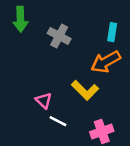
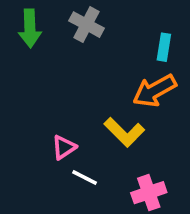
gray cross: (59, 36) -> (87, 25), moved
pink triangle: (44, 101) -> (64, 147), turned 42

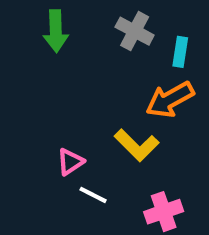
gray cross: (87, 25) -> (135, 31), moved
green arrow: (30, 28) -> (56, 31), moved

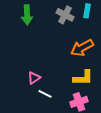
cyan rectangle: (180, 52) -> (87, 11), moved
yellow L-shape: (137, 145) -> (83, 78), moved, turned -45

